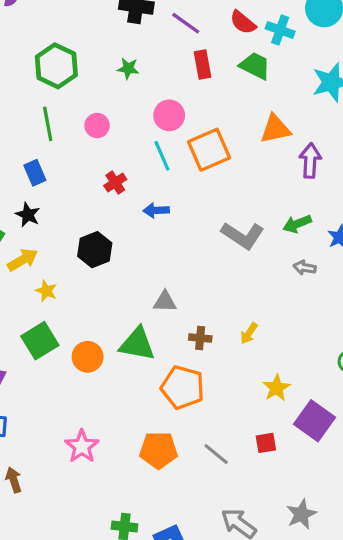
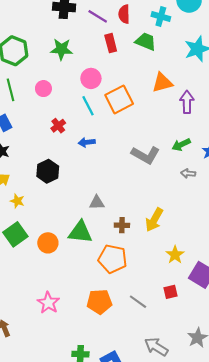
red semicircle: (243, 22) -> (124, 14), moved, turned 54
green star: (128, 68) -> (61, 49), size x1.5
yellow arrow: (249, 333) -> (154, 220), size x1.6

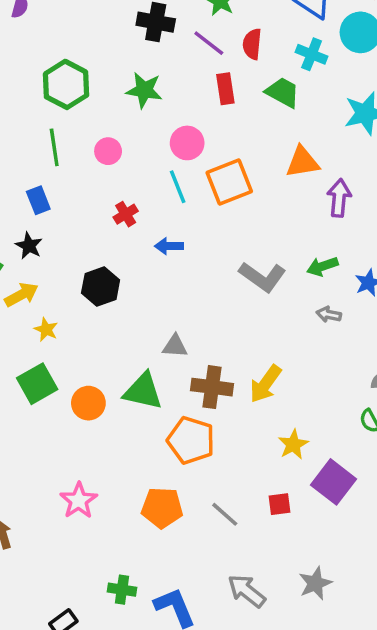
brown cross: (122, 225) -> (212, 387), size x1.6

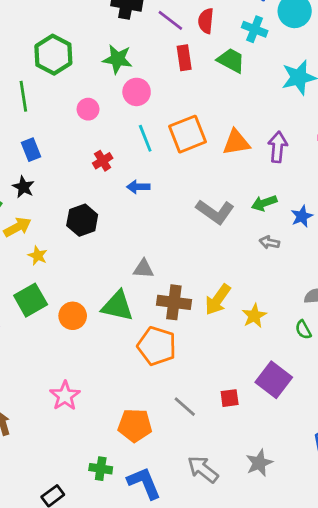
pink circle: (187, 143) -> (137, 92), moved
green line: (54, 147) -> (23, 96), moved
orange triangle: (302, 162) -> (236, 142), moved
yellow star: (293, 445) -> (254, 316), moved
orange pentagon: (162, 508) -> (135, 425), moved

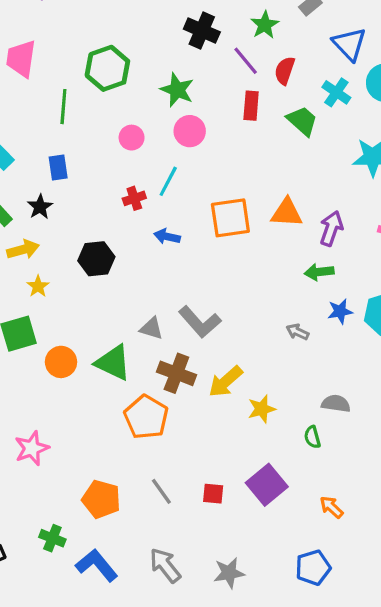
orange square: (187, 134) -> (230, 218), moved
cyan line: (145, 138) -> (168, 181), moved, turned 36
green arrow: (264, 203) -> (319, 272), moved
gray L-shape: (215, 212) -> (200, 322), moved
blue L-shape: (144, 483) -> (97, 565), turned -30

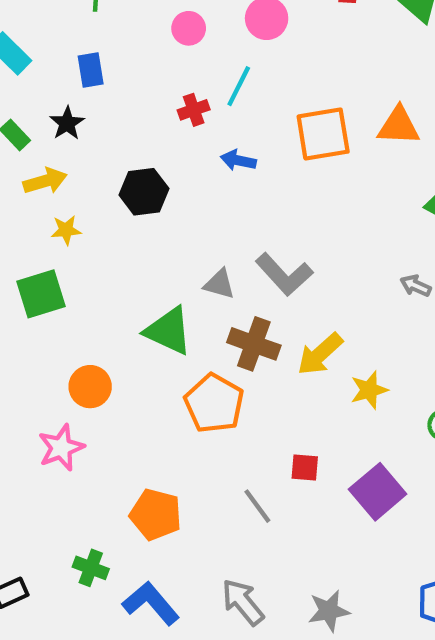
yellow star: (38, 286) -> (66, 230), turned 30
orange circle: (61, 362) -> (90, 387), moved
gray line: (161, 491) -> (257, 506), moved
red square: (213, 494) -> (305, 467), moved

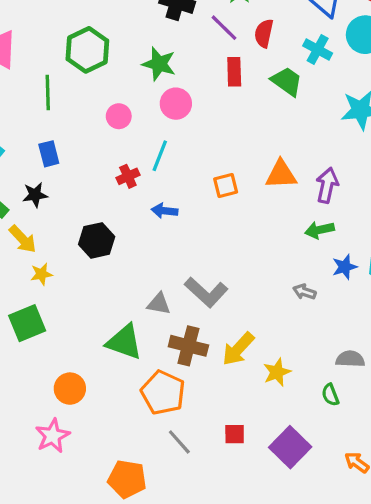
black star: (67, 123) -> (35, 195), turned 30
orange square: (323, 134) -> (226, 186), size x0.6
yellow arrow: (45, 181) -> (23, 239), turned 68
gray line: (257, 506) -> (179, 442), moved

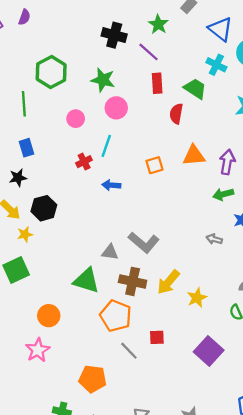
red semicircle: (264, 33) -> (176, 114), moved
black hexagon: (97, 240) -> (44, 208), moved
red square: (235, 434) -> (157, 337), moved

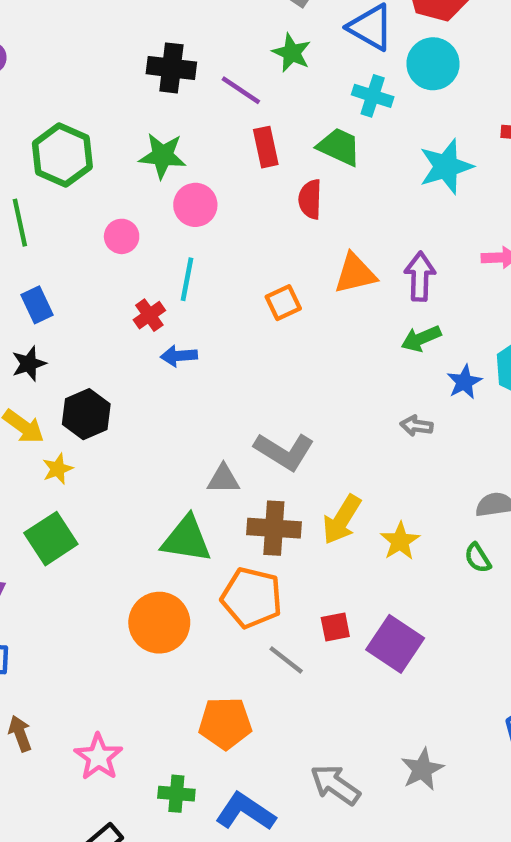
green star: (158, 24) -> (292, 53), moved
blue arrow: (111, 185) -> (179, 356), moved
orange circle: (49, 316) -> (159, 623), moved, size x1.4
pink star: (38, 350) -> (98, 757), moved
purple square: (209, 351) -> (395, 644), moved

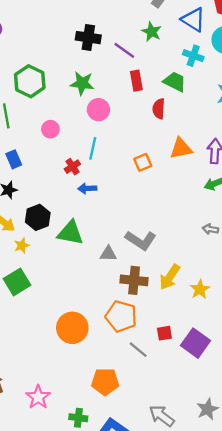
pink circle: (122, 236) -> (50, 129), moved
green triangle: (187, 539) -> (70, 233), moved

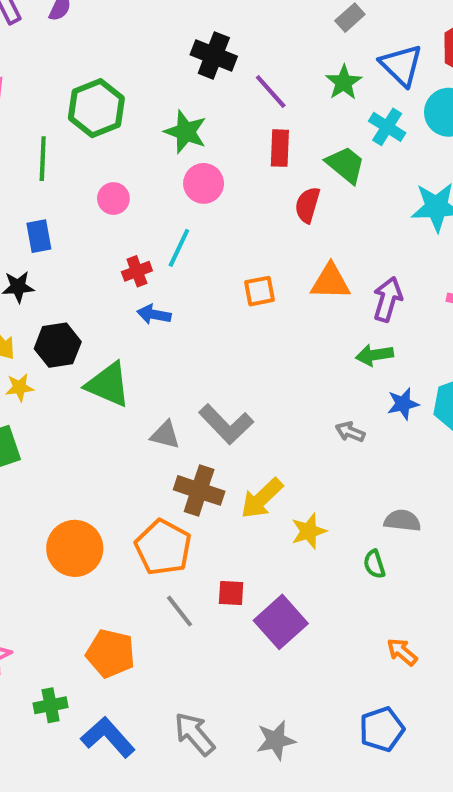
green star: (152, 32) -> (344, 82), moved
green cross: (78, 418) -> (51, 705), turned -30

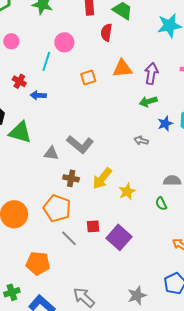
pink circle: (204, 183) -> (64, 42), moved
red cross: (137, 271) -> (19, 81), moved, turned -32
brown cross: (199, 490) -> (71, 178), size x0.7
gray star: (276, 740) -> (137, 295), moved

